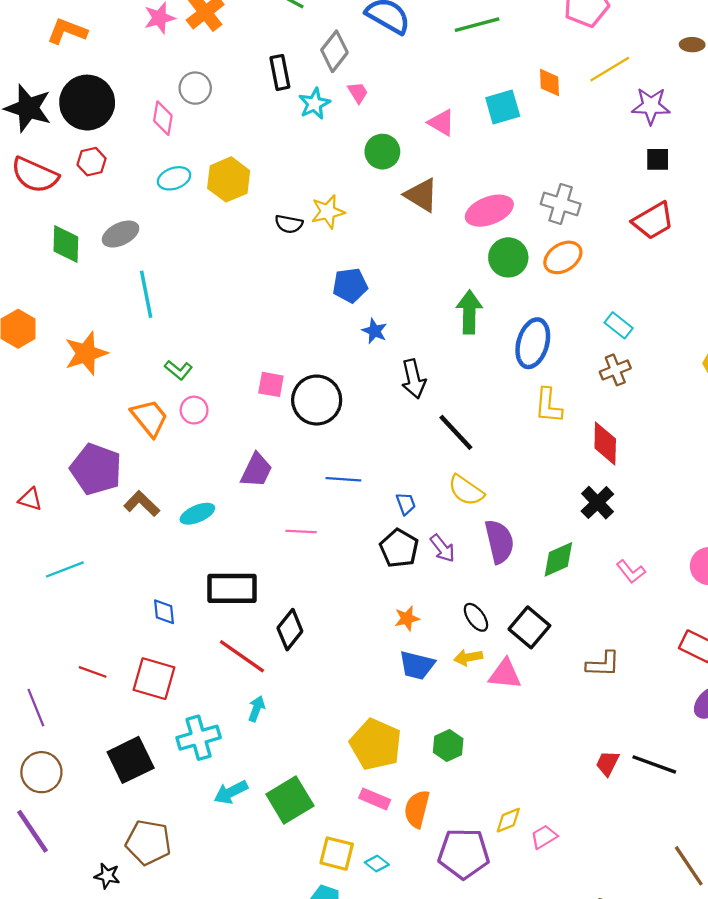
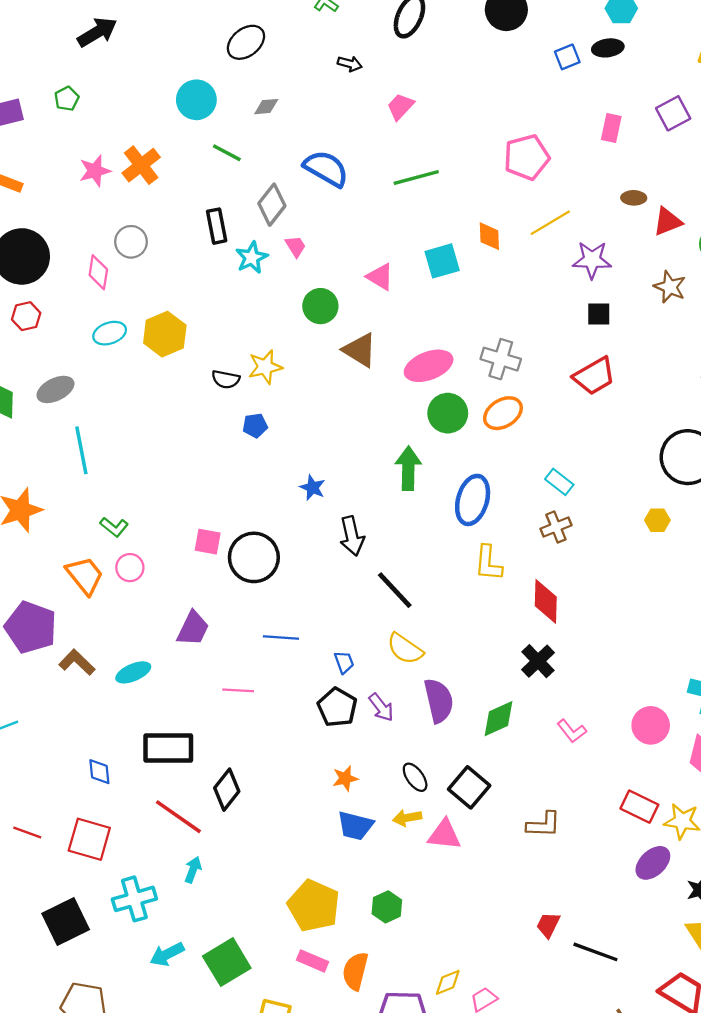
blue pentagon: (350, 285) -> (255, 426), moved, size x0.7
black line: (654, 764) -> (595, 952), moved

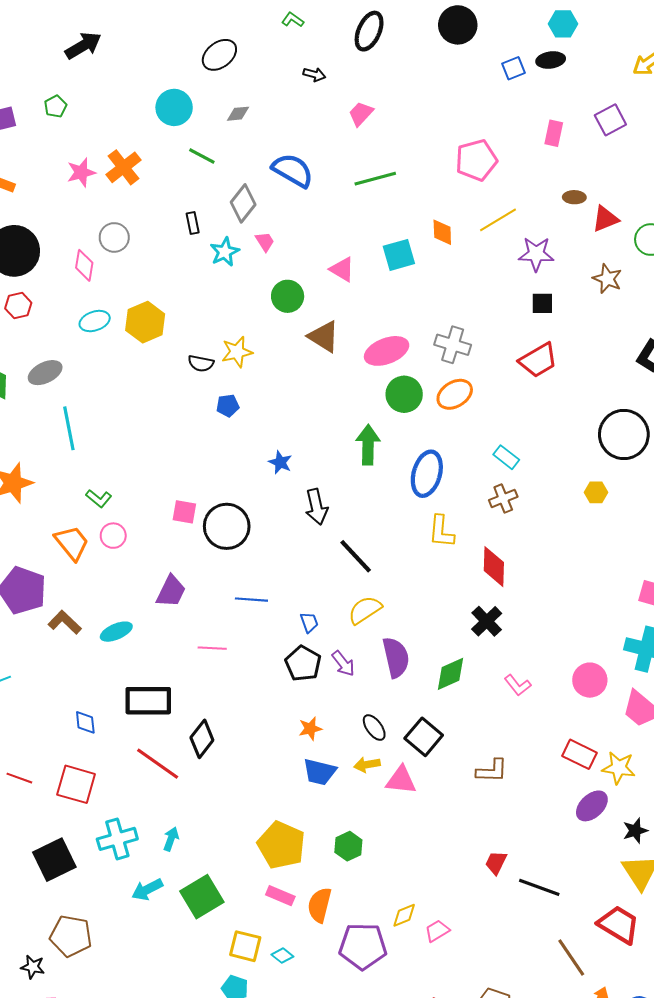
black rectangle: (217, 226) -> (193, 223), size x0.7
yellow semicircle: (405, 649) -> (365, 610), turned 112
cyan arrow: (193, 870) -> (171, 839), moved

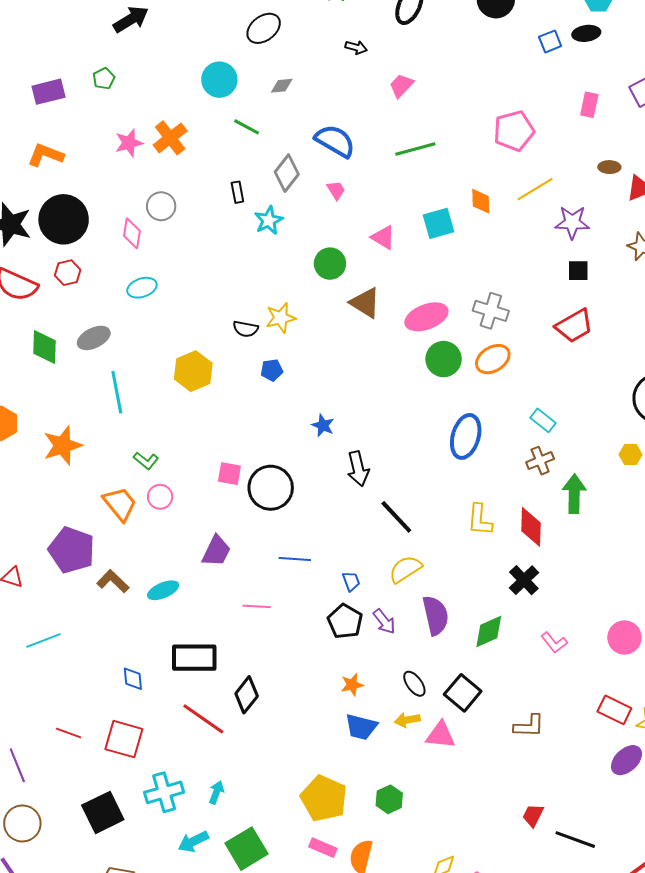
pink trapezoid: (265, 242) -> (336, 190), moved
yellow hexagon: (145, 322) -> (193, 371), moved
green arrow: (368, 445) -> (574, 494), moved
yellow L-shape: (441, 531) -> (480, 520), moved

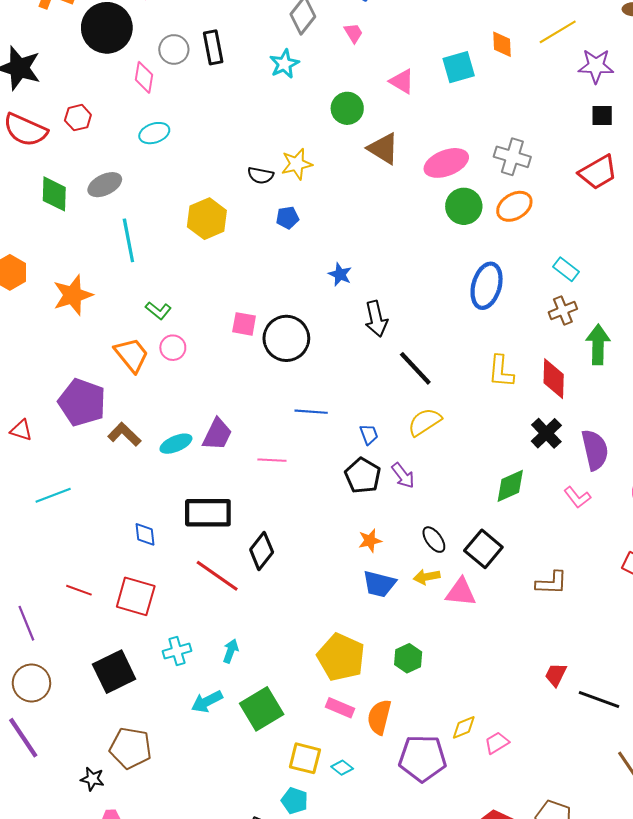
black rectangle: (237, 192) -> (213, 47), moved, size x1.5
black circle: (64, 219) -> (107, 28), moved
purple trapezoid: (216, 551) -> (217, 434), moved
purple semicircle: (436, 615) -> (595, 450), moved
cyan cross: (164, 792) -> (177, 651), size x0.7

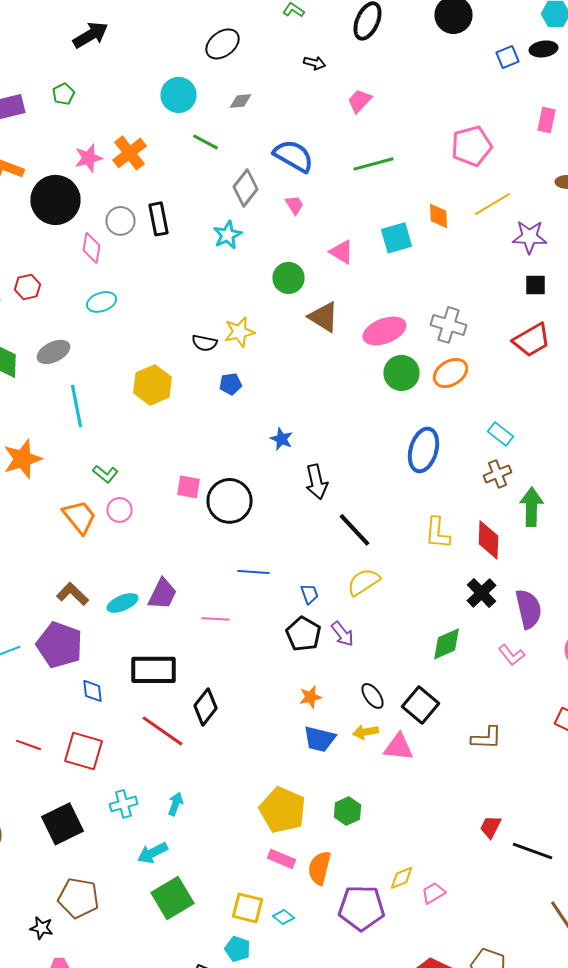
purple pentagon: (82, 402) -> (60, 645), moved
green square: (262, 709) -> (172, 898), moved

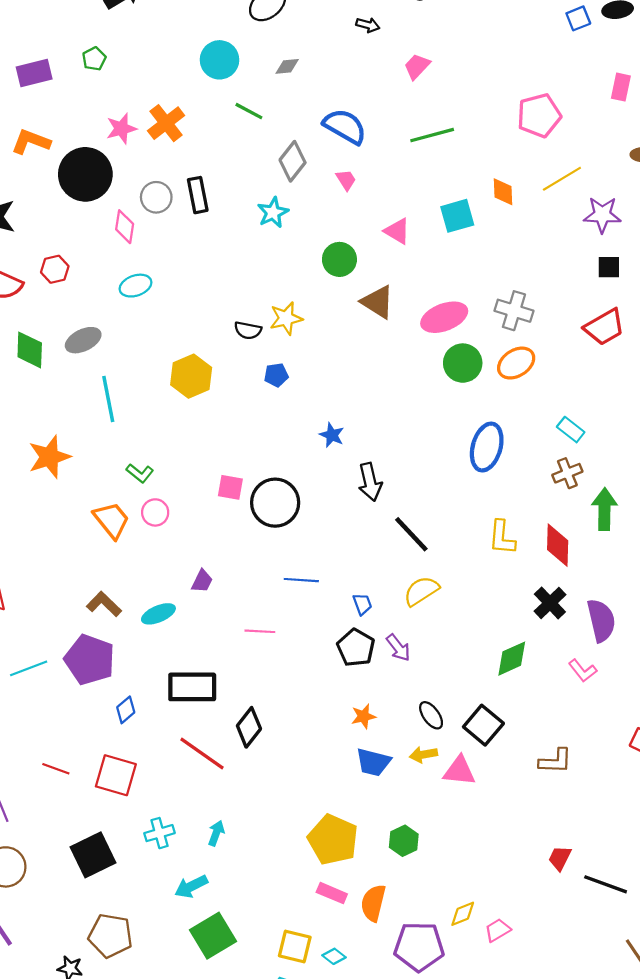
purple trapezoid: (162, 594) -> (202, 581), moved, size x0.7
blue diamond: (92, 691) -> (126, 710), turned 55

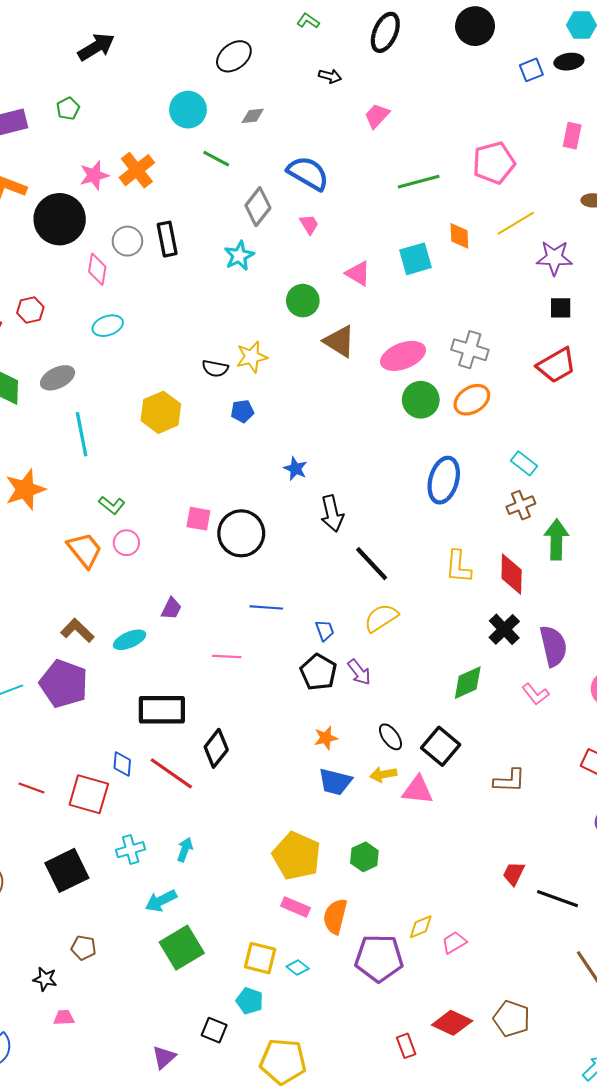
green line: (432, 135) -> (419, 182), moved
blue diamond: (126, 710) -> (122, 764), moved, turned -45
brown pentagon: (110, 936) -> (84, 948), size x0.6

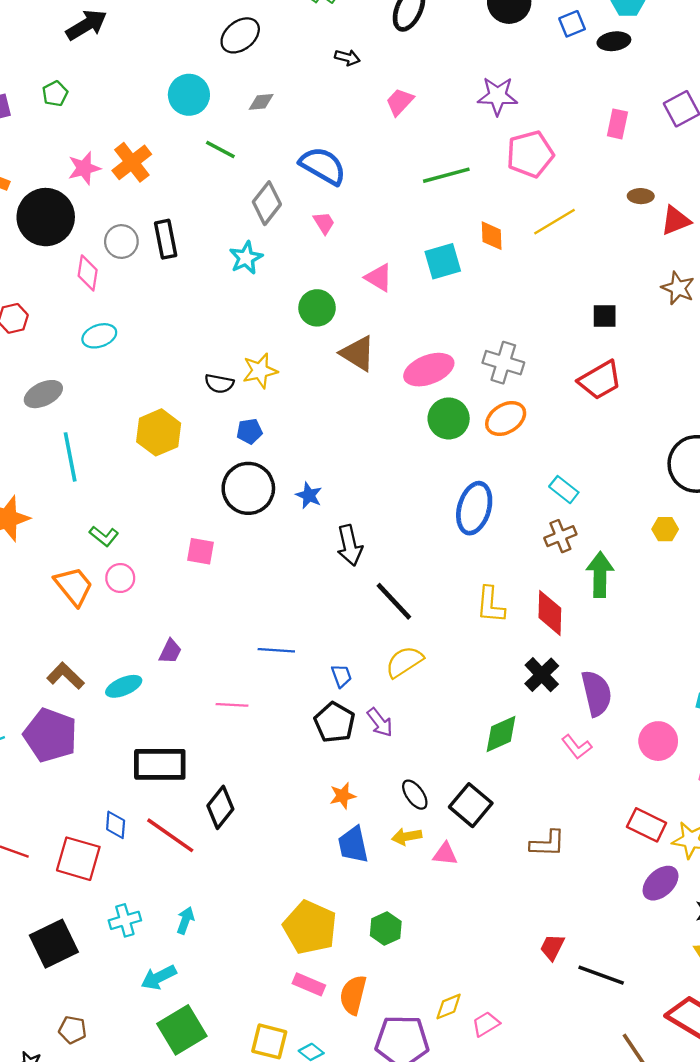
blue square: (531, 70) -> (572, 24), moved
purple star: (554, 258) -> (497, 96), moved
black circle: (241, 533) -> (248, 488), moved
blue trapezoid: (335, 782) -> (353, 845), turned 64
pink triangle: (418, 790) -> (445, 854), size x0.7

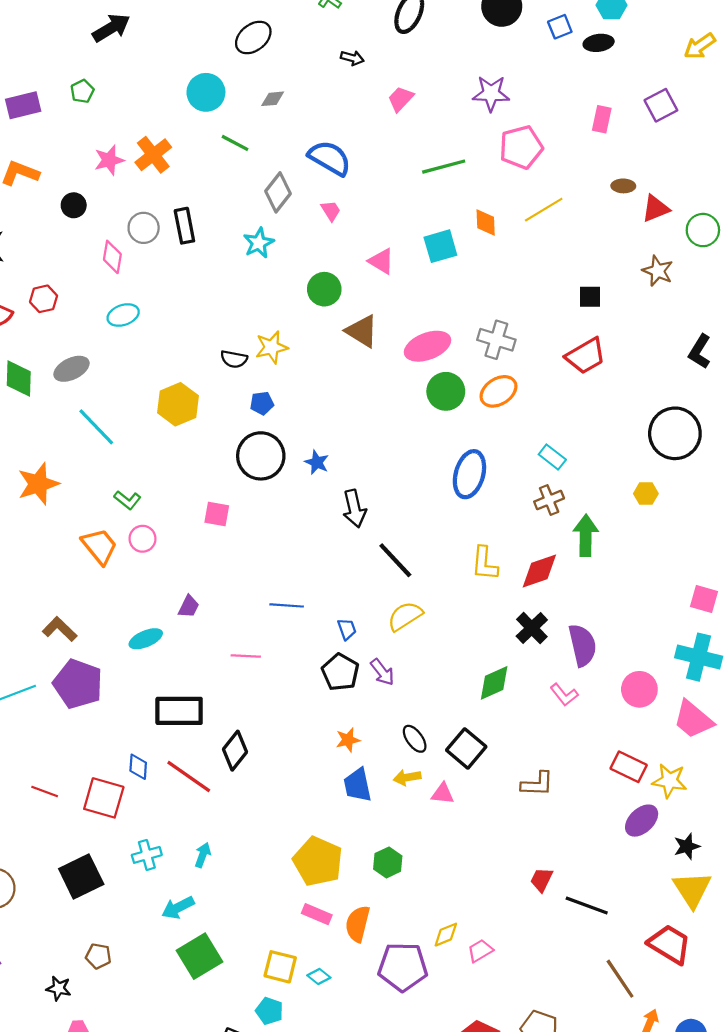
black circle: (46, 217) -> (74, 205), size x0.5
cyan line: (70, 457) -> (96, 427), turned -33
red diamond: (550, 613) -> (539, 571), turned 69
brown L-shape: (66, 676) -> (60, 629), moved

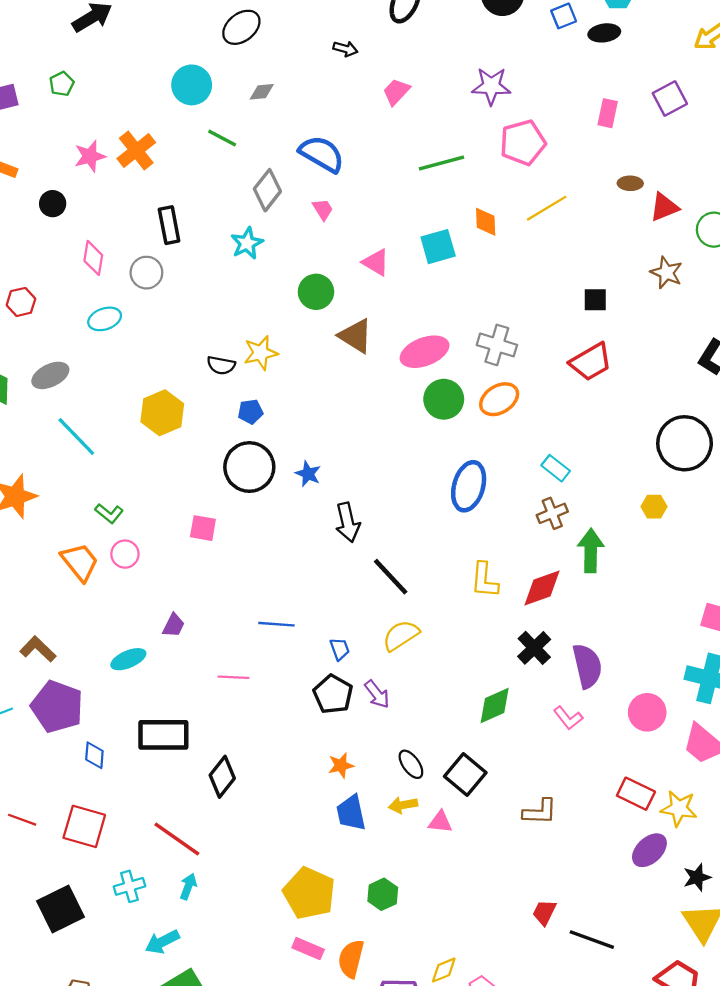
gray circle: (144, 228) -> (146, 273), moved
blue diamond: (138, 767) -> (94, 755), moved
red line: (189, 776) -> (177, 839), moved

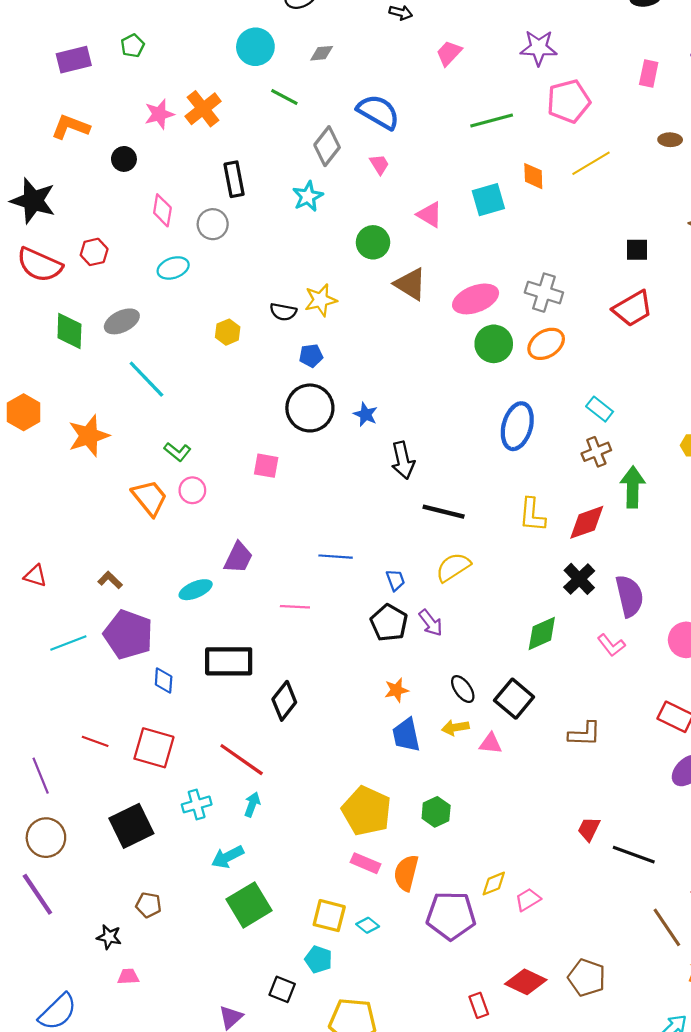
yellow hexagon: (162, 413) -> (228, 332), moved, size x0.6
black line: (391, 577) -> (444, 512), turned -33
purple trapezoid: (174, 625) -> (238, 558), size x1.4
brown L-shape: (38, 649) -> (110, 580), size x0.7

